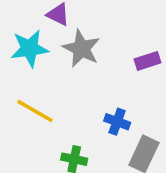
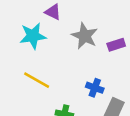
gray star: (81, 48) -> (85, 36), moved

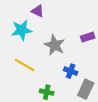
gray star: (85, 36) -> (55, 45), moved

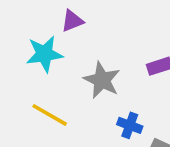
purple triangle: (38, 11) -> (72, 21), turned -48

